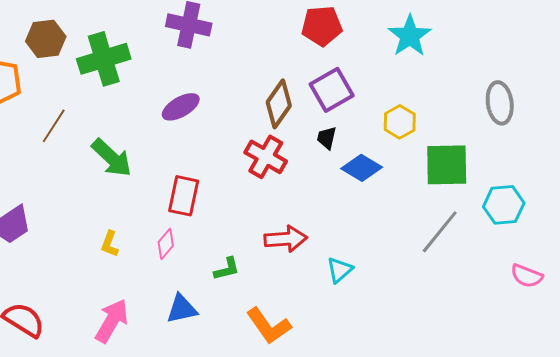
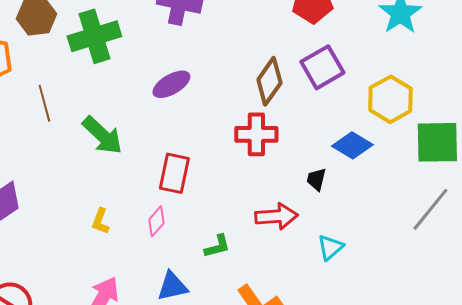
yellow hexagon: (400, 122) -> (390, 99), size x1.4
brown line: (54, 126) -> (44, 103), turned -48
black trapezoid: (327, 138) -> (316, 179), moved
red cross: (266, 157) -> (256, 134), turned -30

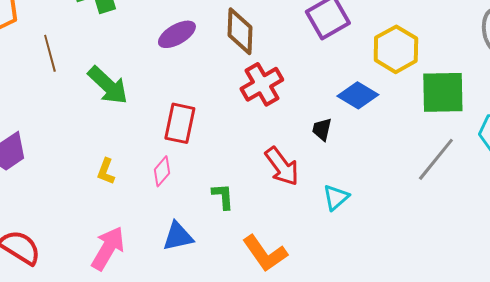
brown diamond: (269, 81) -> (240, 31), moved, turned -33
red cross: (256, 134) -> (262, 84), turned -30
red arrow: (276, 216) -> (282, 166), turned 57
green L-shape: (217, 246) -> (223, 196), turned -80

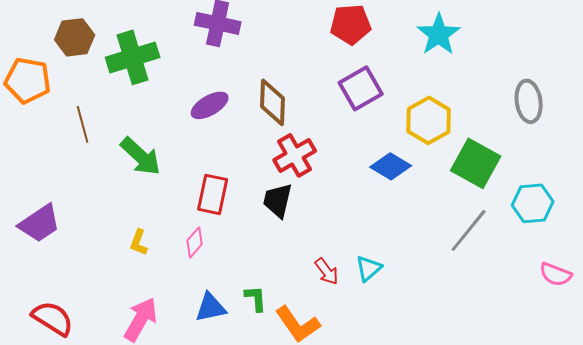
green square: (443, 92) -> (476, 163), turned 30
black trapezoid: (322, 129) -> (278, 200), moved, size x1.5
red arrow: (282, 166) -> (327, 271), moved, size x0.7
green L-shape: (223, 196) -> (256, 298), moved

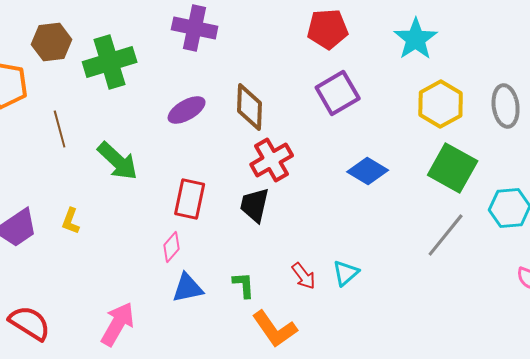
yellow hexagon: (429, 120) -> (441, 104), moved
yellow L-shape: (139, 242) -> (71, 221), moved
green L-shape: (256, 298) -> (244, 285), moved
blue triangle: (211, 307) -> (188, 288), moved

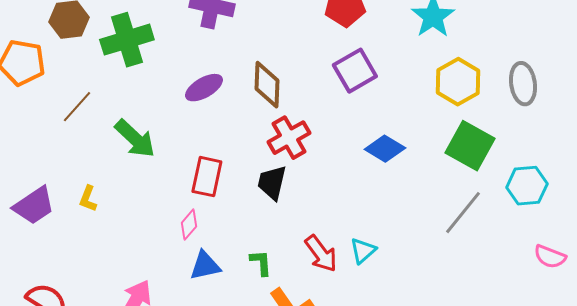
brown line: (60, 129) -> (77, 107), turned 57
red arrow: (304, 276) -> (321, 254), size x1.4

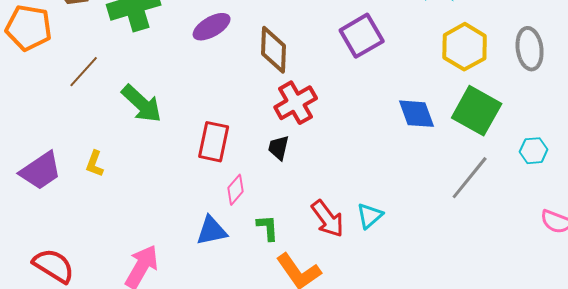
purple ellipse: (204, 88) -> (212, 27), moved
blue diamond: (385, 149) -> (417, 114), moved, turned 39
black trapezoid: (272, 183) -> (279, 148), size x0.7
cyan hexagon: (527, 186) -> (534, 151), size x0.7
pink diamond: (189, 225) -> (236, 190), moved

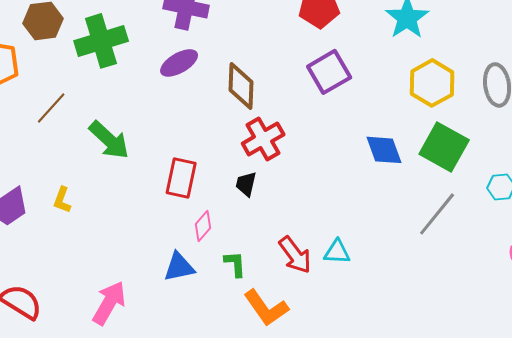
cyan triangle: (370, 216) -> (337, 252), turned 44

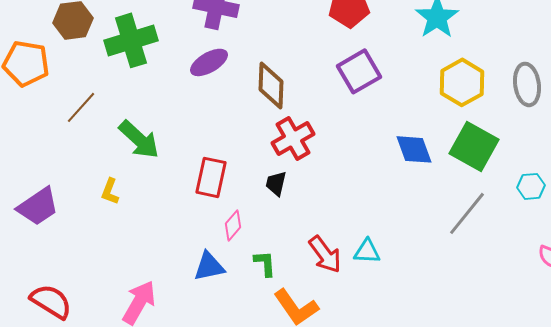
yellow L-shape: (62, 200) -> (110, 191), moved

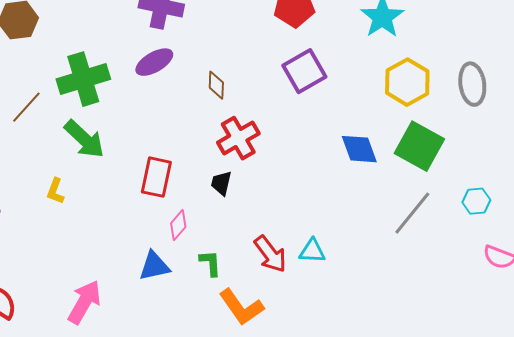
green cross: (131, 40) -> (83, 79), moved
brown diamond: (271, 85) -> (216, 85), size x0.6
cyan hexagon: (531, 186) -> (476, 201), moved

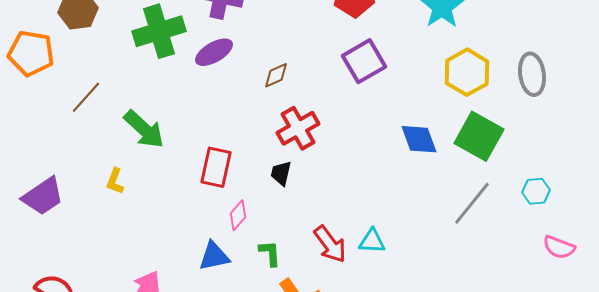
green cross: (83, 79) -> (159, 31), moved
brown diamond: (216, 85) -> (276, 75), turned 64

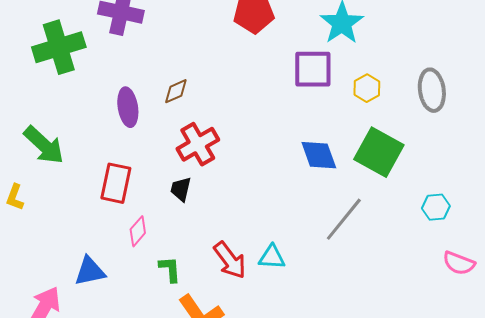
purple ellipse: (214, 52) -> (128, 107), moved, turned -69
purple square: (364, 61) -> (313, 69), moved, turned 30
yellow hexagon: (467, 72) -> (367, 88), size x0.6
gray line: (472, 203) -> (344, 219), moved
blue triangle: (214, 256) -> (90, 271), moved

